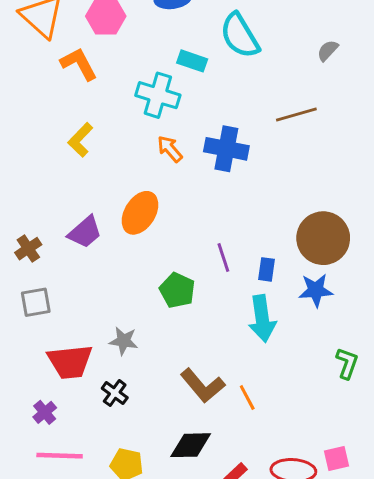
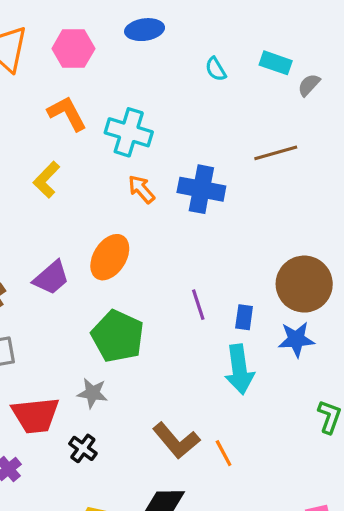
cyan semicircle: (240, 36) -> (216, 69), size x0.5
cyan rectangle: (192, 61) -> (276, 63), moved
orange L-shape: (79, 64) -> (67, 113), moved
green pentagon: (177, 290) -> (118, 336), moved, size x1.4

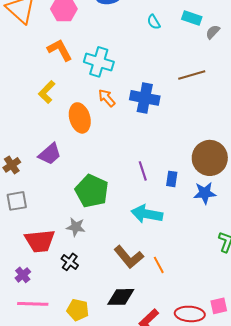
orange ellipse: (110, 257) -> (80, 118), moved, turned -48
cyan arrow: (239, 369) -> (147, 214), moved, turned 108

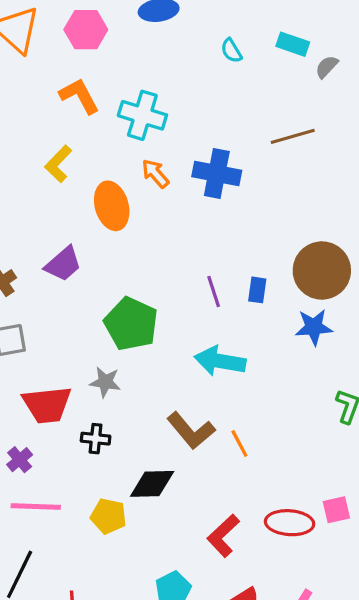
blue rectangle: (172, 179) -> (257, 290), moved
black cross: (70, 262) -> (96, 439), turned -30
black diamond: (121, 297) -> (152, 484), moved

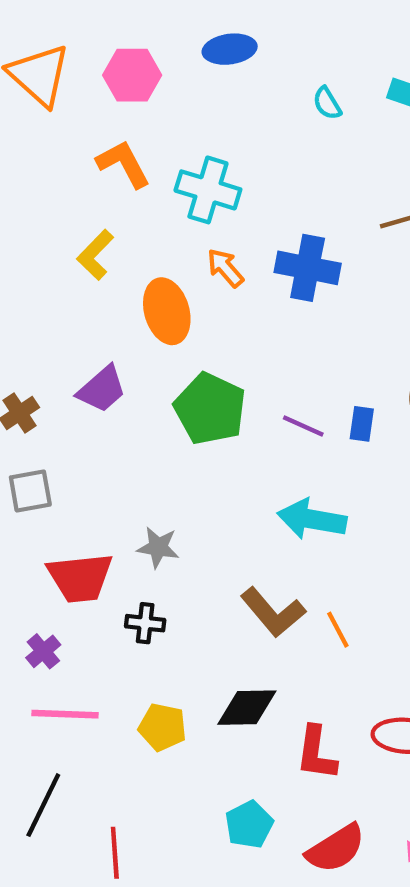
purple line: (214, 292) -> (303, 426), turned -48
green pentagon: (131, 324) -> (210, 409), moved
black diamond: (152, 484) -> (247, 708), moved
red L-shape: (223, 536) -> (316, 753), turned -39

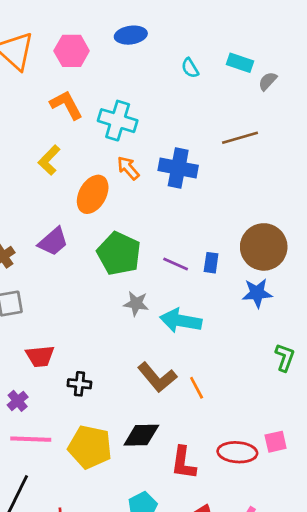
orange ellipse: (167, 311) -> (93, 194), turned 45
gray star: (158, 547) -> (136, 304), moved
red trapezoid: (80, 578) -> (40, 356), size x0.7
yellow pentagon: (162, 727) -> (90, 447), size x1.5

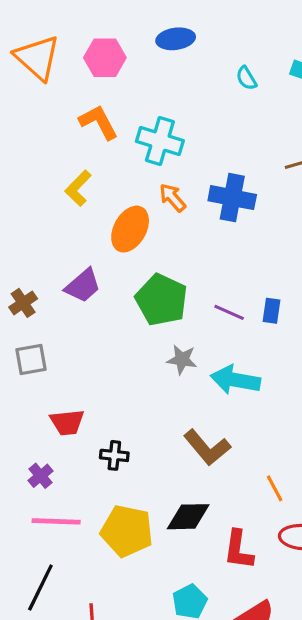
orange line: (197, 388) -> (275, 488), moved

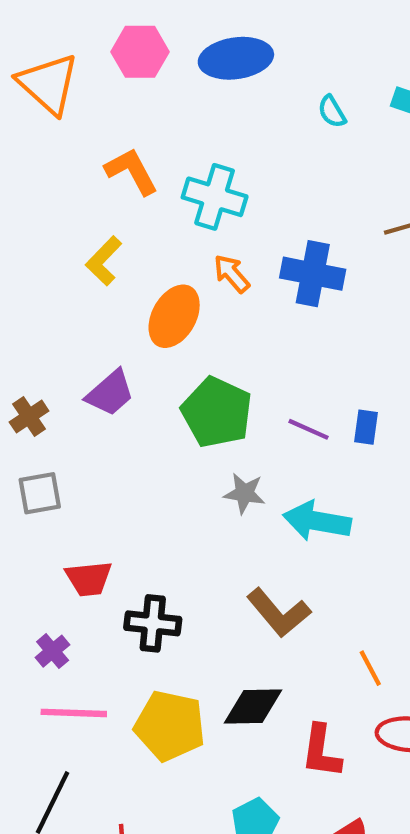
blue ellipse: (176, 39) -> (236, 58), size x1.4
pink hexagon: (105, 58) -> (140, 52), moved
black cross: (114, 455) -> (153, 623), size x1.4

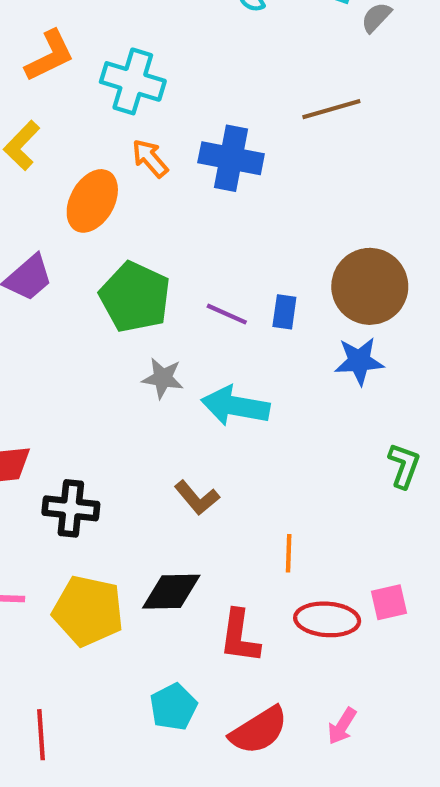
orange L-shape: (131, 171) -> (50, 56), turned 92
brown L-shape: (279, 613) -> (197, 498), size x0.7
orange line: (370, 668) -> (289, 553), turned 30

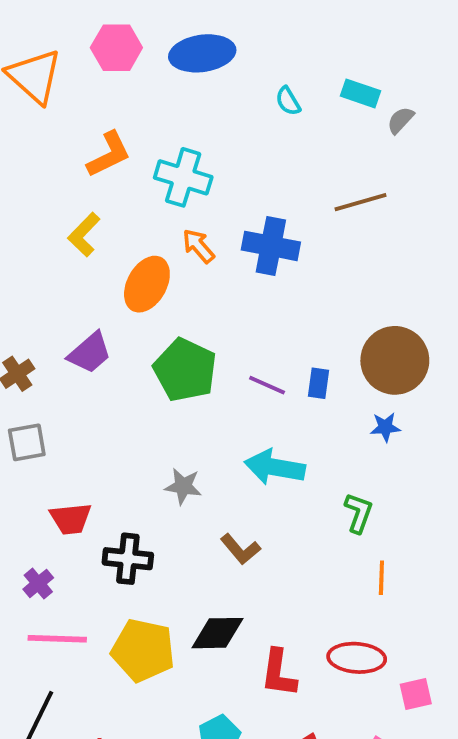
blue star: (359, 361) -> (385, 427), size x0.7
gray star: (163, 378) -> (183, 486), moved
green L-shape: (404, 466) -> (359, 513), moved
orange line: (289, 553) -> (381, 578), moved
pink square: (389, 602) -> (416, 694), moved

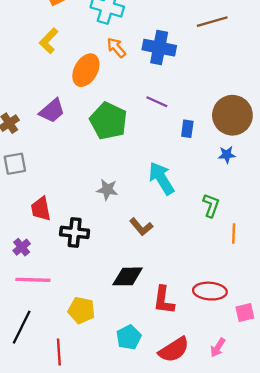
purple line: (267, 385) -> (157, 102), moved
cyan arrow: (275, 467) -> (161, 178), turned 48
red trapezoid: (71, 519) -> (41, 209), turned 85
orange line: (381, 578) -> (234, 234), moved
yellow pentagon: (143, 650) -> (81, 310), moved, size x0.7

